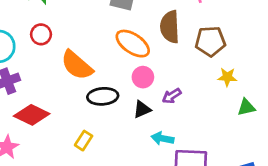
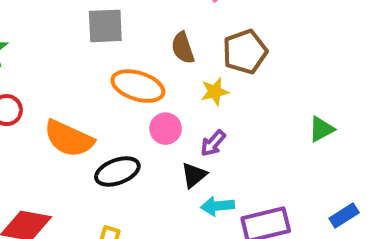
brown semicircle: (170, 27) -> (183, 48), size x0.7
yellow star: (227, 77) -> (215, 92), moved
black triangle: (142, 109) -> (194, 175), moved

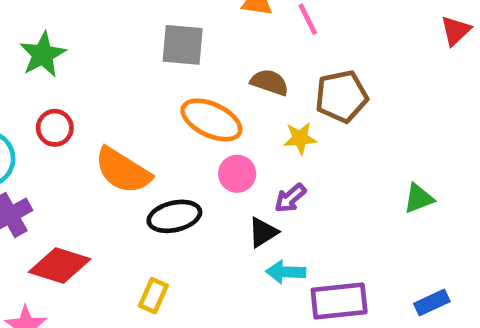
brown semicircle: (183, 48) -> (270, 82), turned 120

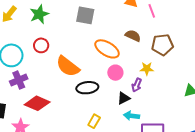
gray square: (183, 45) -> (85, 15), moved
yellow star: (300, 138) -> (147, 69), moved
purple arrow: (290, 198) -> (137, 85), turned -32
yellow rectangle: (153, 296) -> (94, 121), moved

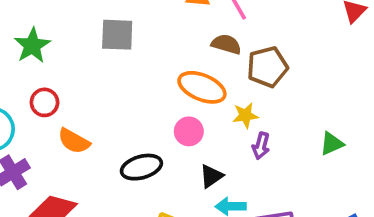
brown semicircle: (133, 36) -> (226, 44), moved
orange ellipse: (107, 49) -> (202, 87), moved
orange semicircle: (68, 66) -> (74, 141), moved, size x0.7
purple arrow: (137, 85) -> (261, 146), moved

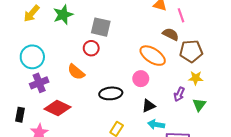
gray square: (117, 35) -> (101, 27), moved
red circle: (44, 102) -> (91, 48), moved
yellow star: (245, 115) -> (196, 78), moved
green triangle: (332, 144) -> (199, 105), moved, turned -40

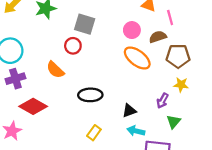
brown semicircle: (171, 34) -> (158, 37), turned -49
pink circle: (141, 79) -> (132, 30), moved
green triangle: (199, 105) -> (174, 122), moved

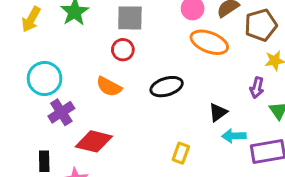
black ellipse: (90, 95) -> (167, 87), moved

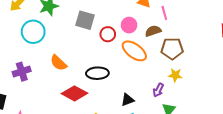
red circle: (123, 50) -> (108, 34), moved
cyan circle: (45, 79) -> (33, 32), moved
red diamond: (94, 141) -> (74, 93), moved

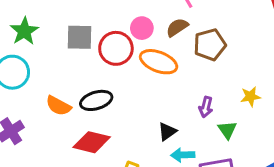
red circle: (108, 34) -> (116, 48), size x1.5
black ellipse: (97, 73) -> (96, 100), moved
yellow star: (175, 75) -> (250, 97), moved

